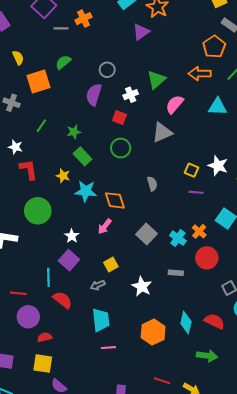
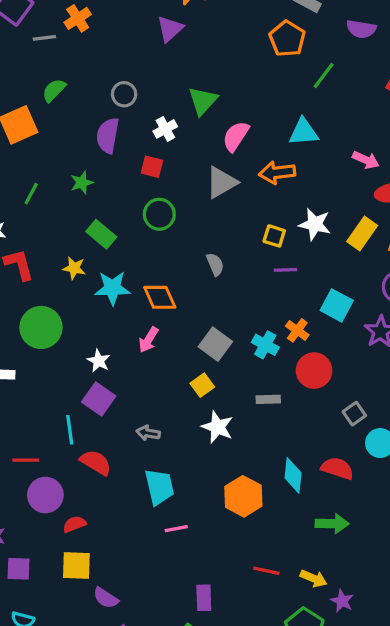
orange arrow: (200, 74) -> (277, 173), moved
green star: (74, 132) -> (82, 183), moved
yellow square: (111, 265) -> (202, 385), moved
gray arrow: (98, 285) -> (148, 433), turned 40

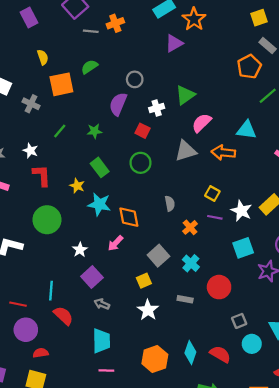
white star: (315, 224) -> (241, 211), moved
cyan square: (337, 305) -> (243, 248), turned 30
orange cross: (297, 330) -> (190, 227), moved
purple square: (99, 399) -> (92, 277), moved

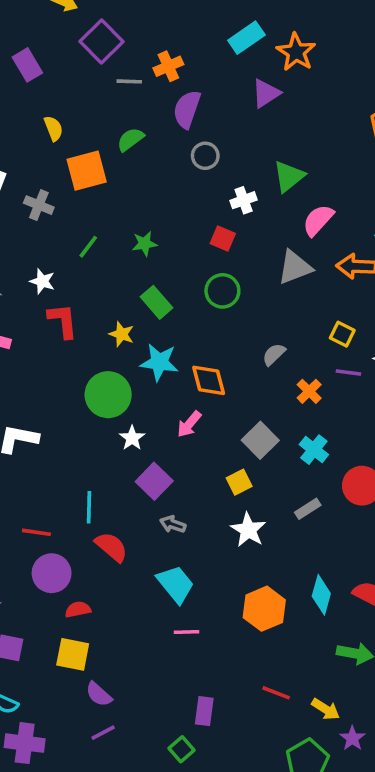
purple semicircle: (118, 104) -> (187, 109), moved
gray semicircle: (170, 204) -> (274, 354), turned -120
green circle: (47, 220) -> (108, 395), moved
gray rectangle: (185, 299) -> (308, 509), turned -40
cyan trapezoid: (101, 341) -> (176, 584), turned -35

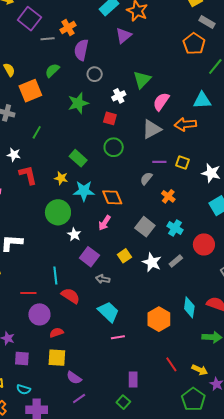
green star: (145, 244) -> (78, 103), moved, size x1.5
purple line: (348, 373) -> (159, 162), moved
yellow square: (239, 482) -> (124, 256), moved
white star: (248, 530) -> (152, 262), moved
red line: (276, 693) -> (171, 364), turned 42

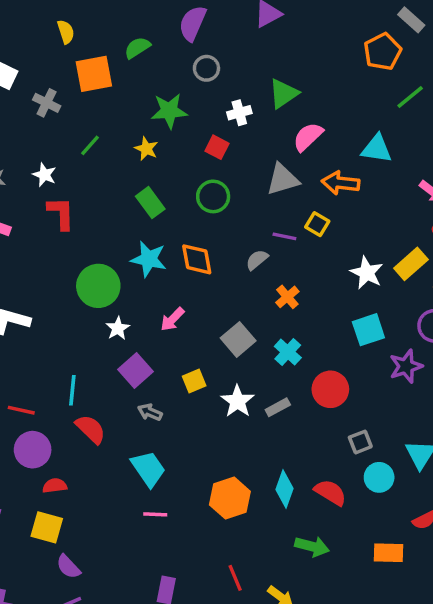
yellow square: (182, 163) -> (317, 224), moved
yellow star: (61, 178) -> (146, 149), moved
orange diamond: (112, 197) -> (197, 259), moved

